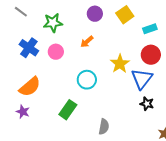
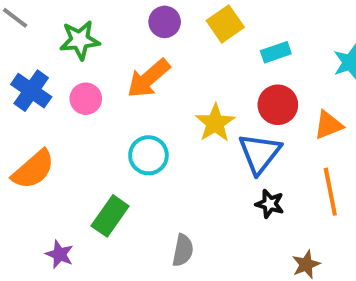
orange arrow: (87, 42) -> (148, 78), size x1.6
purple star: (23, 112) -> (60, 254), moved

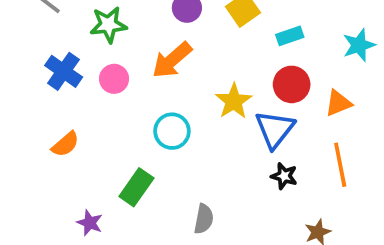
orange semicircle: (33, 169) -> (65, 144), size x0.7

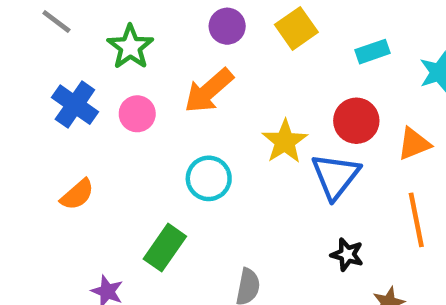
green star: (108, 25) -> (130, 47), turned -30
cyan rectangle: (290, 36) -> (372, 52), moved
black star: (284, 176) -> (347, 254), moved

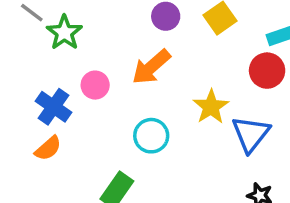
green star: (130, 47) -> (64, 33), moved
blue cross: (75, 105) -> (54, 107), moved
red circle: (356, 121) -> (267, 71), moved

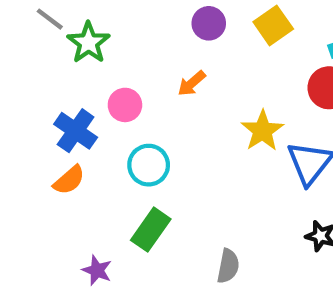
orange arrow: (151, 67) -> (192, 83), size x0.6
cyan circle: (151, 136) -> (149, 165), moved

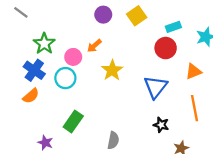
green star: (88, 43) -> (44, 44), moved
pink circle: (125, 105) -> (73, 57), moved
yellow star: (262, 131) -> (112, 70), moved
cyan circle: (149, 165) -> (65, 78), moved

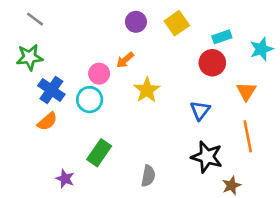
green star: (44, 44) -> (30, 57), moved, turned 30
orange triangle: (193, 71) -> (246, 91), turned -36
blue triangle: (156, 87) -> (200, 110), size x0.7
black star: (161, 125) -> (207, 157), size x1.6

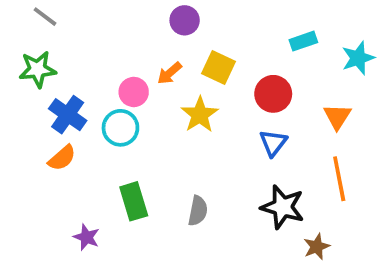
yellow square: (177, 23) -> (219, 67), moved, turned -30
red circle: (212, 63) -> (273, 94), moved
green rectangle: (99, 153) -> (134, 201), turned -52
gray semicircle: (148, 176) -> (198, 211), moved

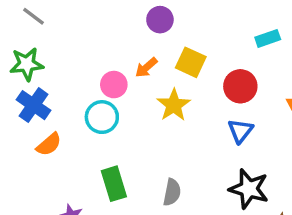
blue cross: (68, 115) -> (33, 105), moved

